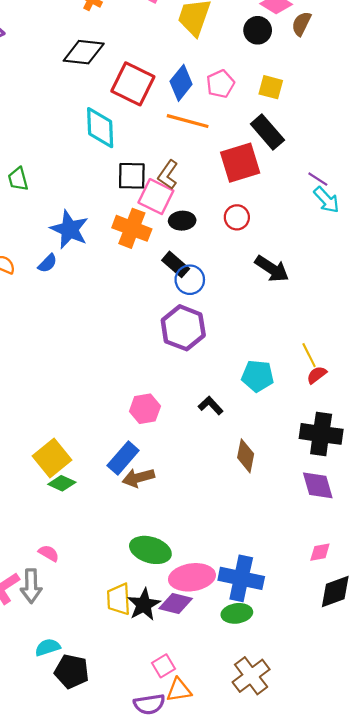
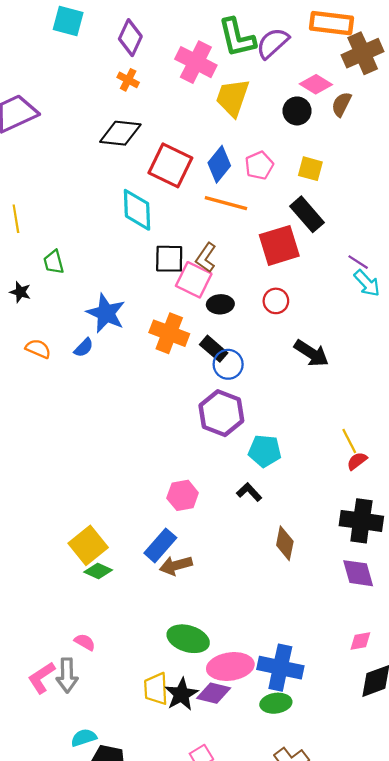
orange cross: (132, 228) -> (169, 333), moved
cyan pentagon: (258, 376) -> (265, 451), moved

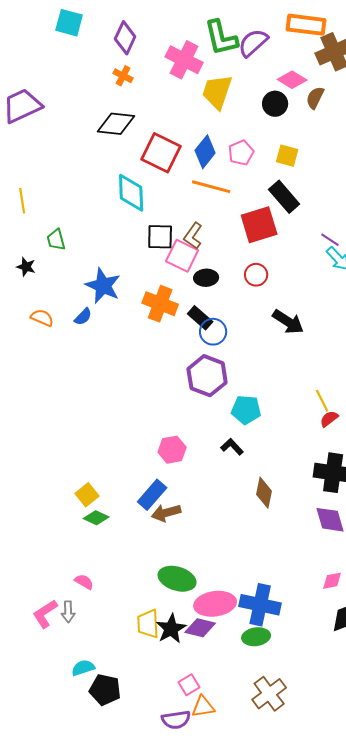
yellow square: (88, 545) -> (87, 495), size x0.7
gray arrow: (67, 675) -> (68, 612), size x0.7

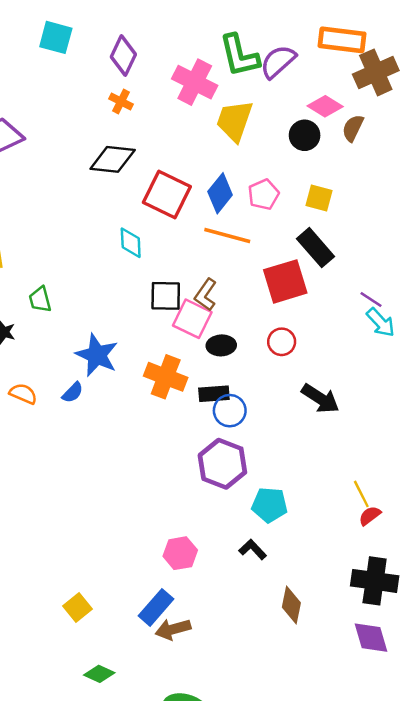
cyan diamond: (131, 193) -> (131, 243), size x0.7
black rectangle: (200, 318) -> (214, 394), turned -45
green diamond: (96, 518) -> (99, 674), moved

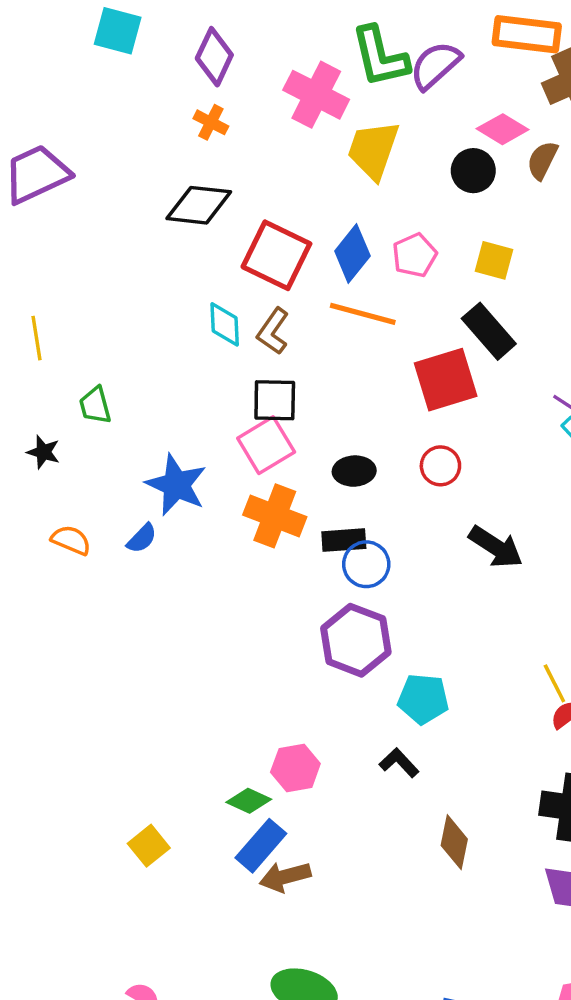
brown L-shape: (206, 295) -> (273, 331), moved
pink square: (192, 319) -> (266, 445), moved, turned 33
green diamond: (99, 674) -> (249, 801), moved

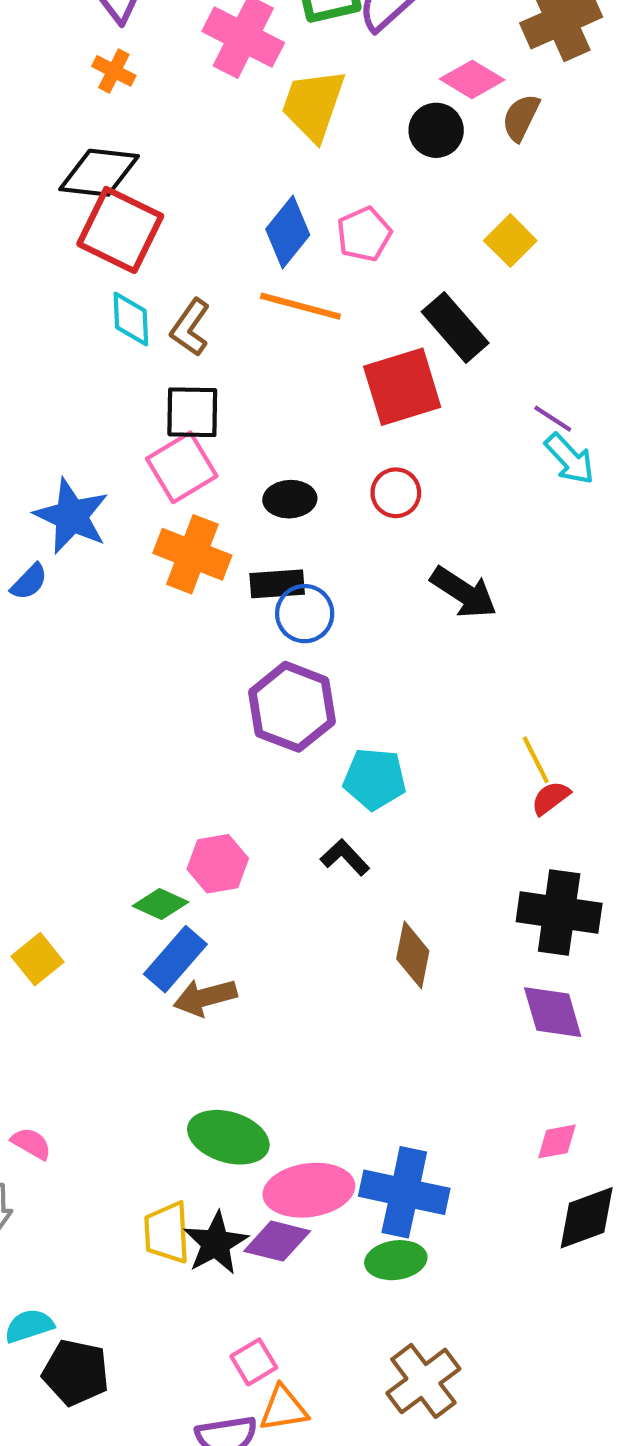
red square: (276, 255) -> (120, 230), moved
yellow square: (494, 260) -> (510, 241), moved, turned 30

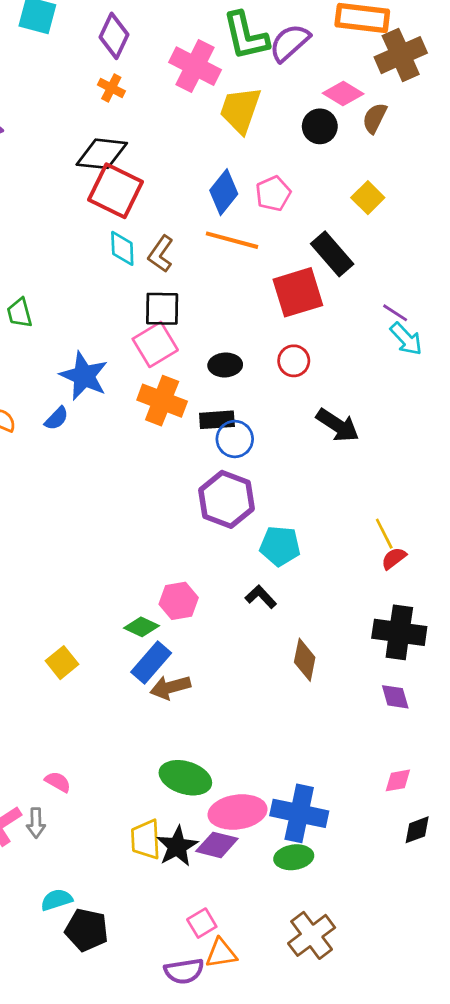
purple diamond: (553, 1012) -> (395, 697), size x0.7
black diamond: (587, 1218) -> (417, 830), size x0.7

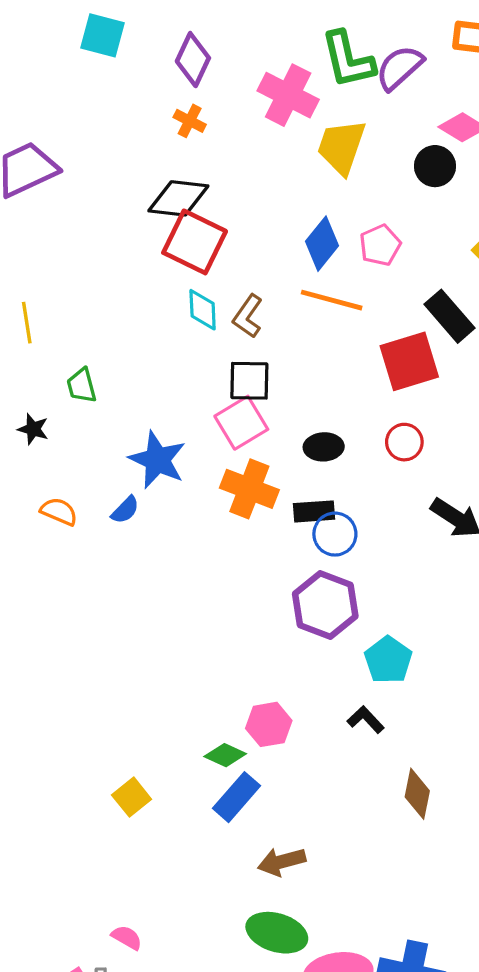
cyan pentagon: (280, 546) -> (388, 660), turned 30
brown arrow: (170, 687) -> (282, 862), moved

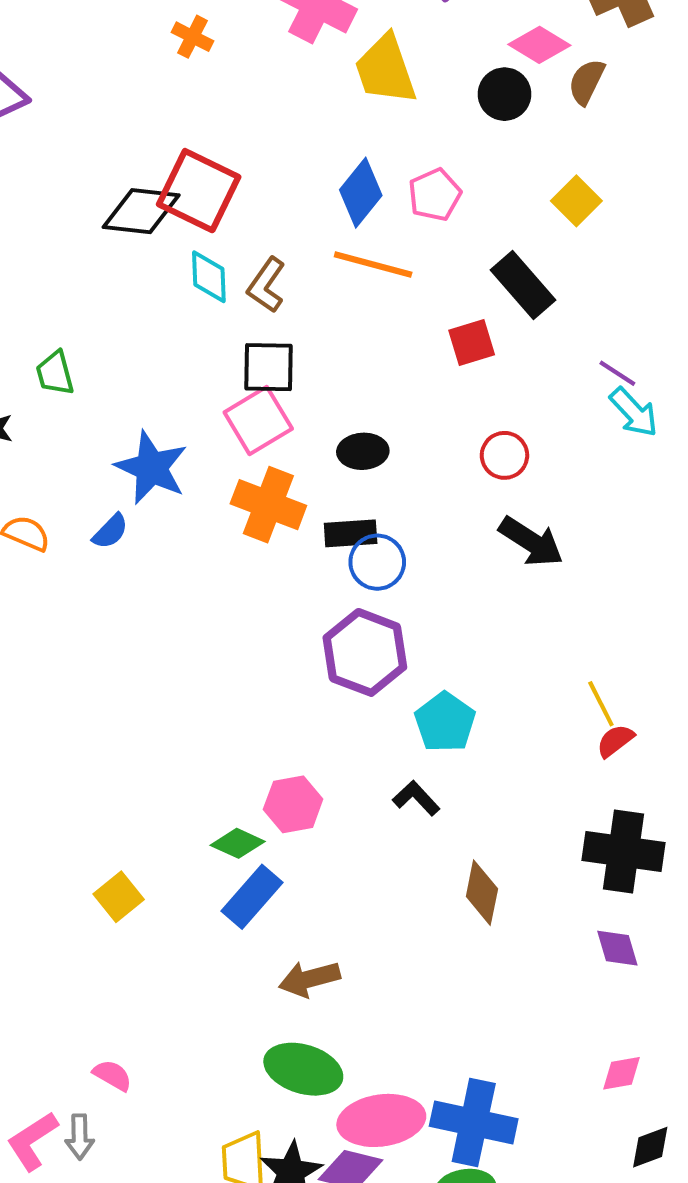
yellow trapezoid: (341, 147) -> (385, 69), turned -38
black diamond: (178, 198) -> (141, 211), moved
red square: (409, 361) -> (472, 342), size x0.6
red circle: (404, 442) -> (504, 455), moved

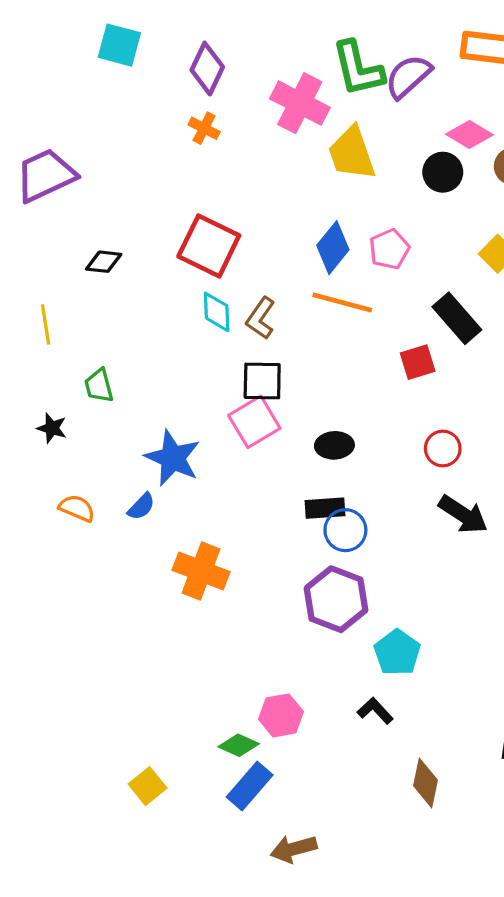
black diamond: (141, 211) -> (104, 262), moved, size x0.6
orange cross: (268, 505) -> (201, 571), moved

